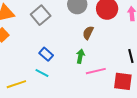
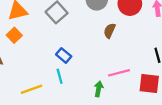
green arrow: (80, 56) -> (99, 89), moved
cyan line: (42, 73) -> (60, 76), turned 48

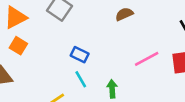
brown semicircle: (110, 31) -> (124, 14), turned 56
green arrow: (99, 89) -> (112, 89), moved

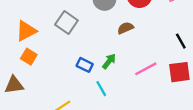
cyan line: (81, 79) -> (101, 89), moved
green arrow: (112, 89) -> (109, 61), moved, turned 42

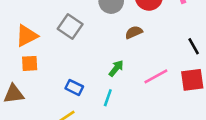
orange square: (29, 57) -> (30, 63), turned -35
blue rectangle: (85, 65) -> (74, 87), moved
cyan line: (101, 89) -> (108, 98), turned 49

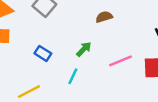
blue rectangle: (74, 87) -> (43, 53), moved

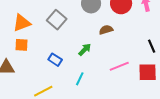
green arrow: (84, 49) -> (85, 50), moved

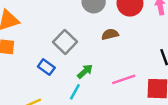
gray square: (57, 20) -> (65, 42), moved
green arrow: (85, 50) -> (85, 71), moved

